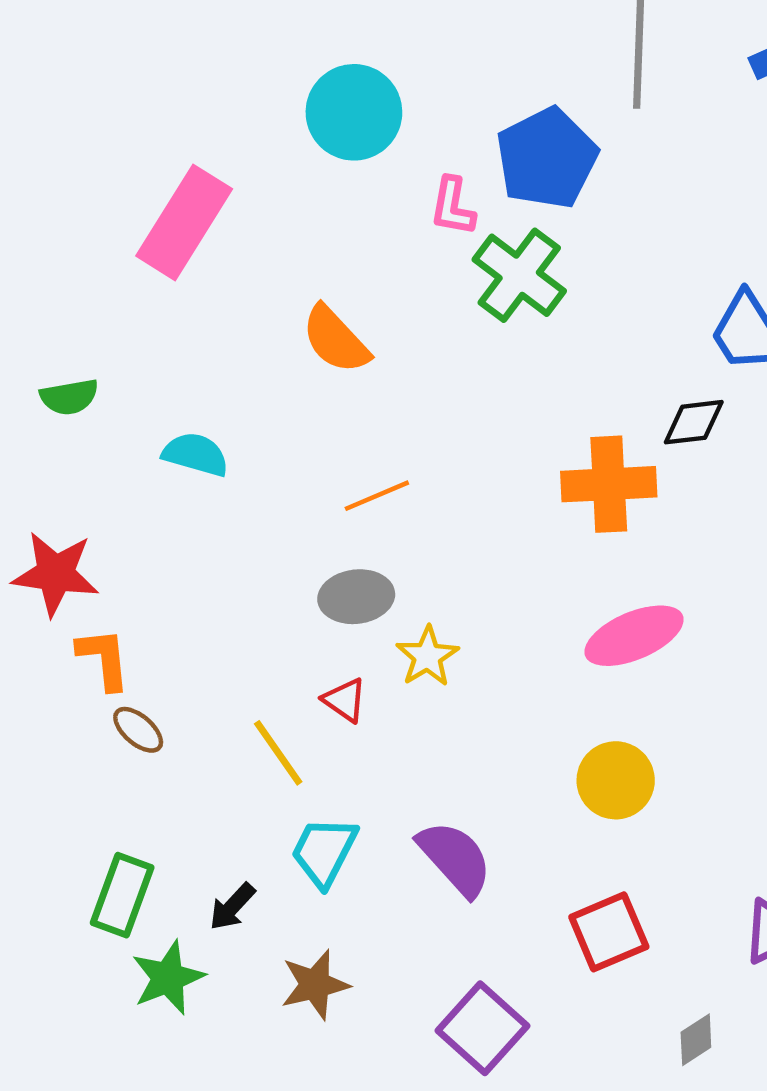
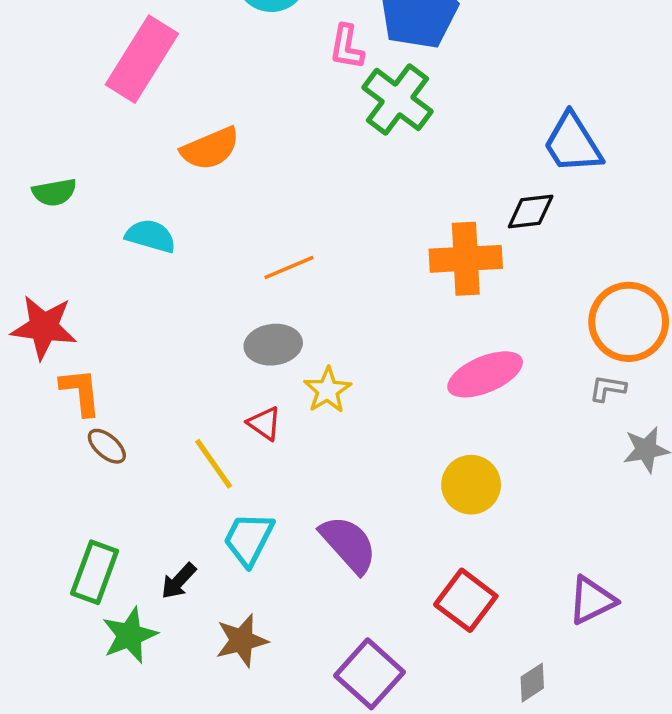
orange semicircle: (336, 340) -> (210, 149), moved, turned -70
red square: (609, 932) -> (466, 600), turned -30

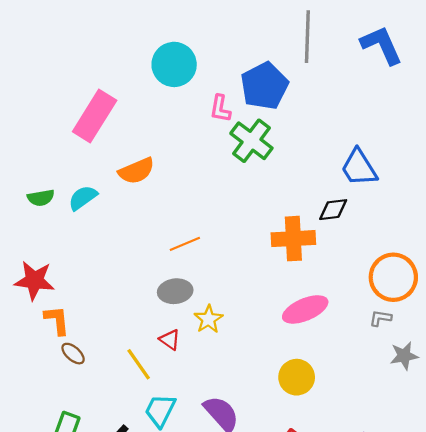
cyan semicircle: (151, 236) -> (83, 198), moved, turned -52

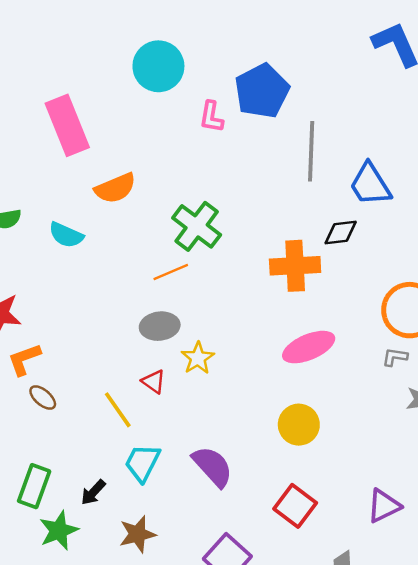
gray line: (307, 37) -> (311, 151), moved
pink rectangle: (95, 116) -> (67, 125), turned -54
green cross: (251, 141) -> (197, 226), moved
cyan semicircle: (83, 198) -> (66, 235), moved, turned -120
orange L-shape: (57, 320) -> (24, 359), turned -104

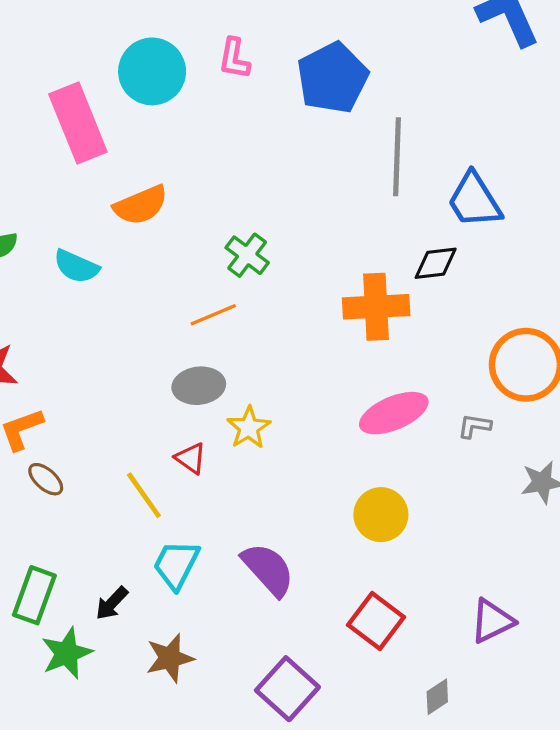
cyan circle: (158, 66) -> (152, 71), moved
pink L-shape: (211, 117) -> (234, 59), moved
green cross: (197, 226) -> (247, 255), size x0.7
gray L-shape: (395, 357) -> (474, 426), moved

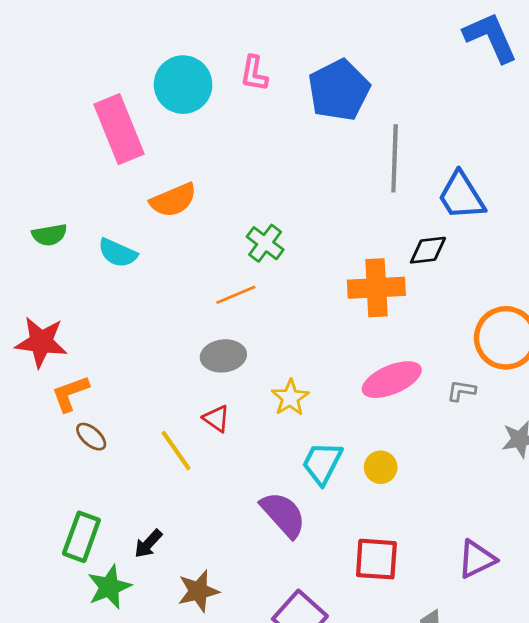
yellow star: (249, 428) -> (290, 398), moved
yellow circle: (381, 515) -> (381, 467), size x0.7
cyan trapezoid: (176, 565) -> (322, 463), moved
red square: (376, 621) -> (376, 559), turned -33

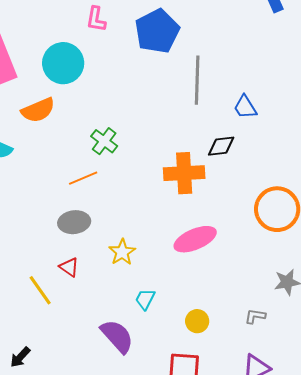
cyan circle: (183, 85) -> (63, 63), moved
blue trapezoid: (461, 196) -> (245, 107), size x0.7
gray L-shape: (461, 391) -> (255, 316), moved
cyan trapezoid: (322, 463) -> (145, 299), size x0.7
yellow circle: (381, 467) -> (197, 321), moved

